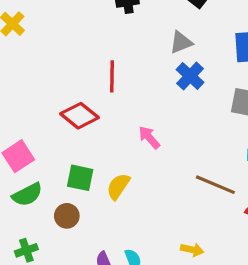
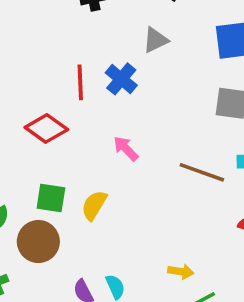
blue cross: (190, 76) -> (121, 79), moved
brown line: (215, 185) -> (202, 172), moved
brown circle: (67, 216) -> (38, 242), size x1.5

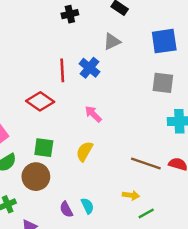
brown line: (202, 172) -> (146, 163), moved
yellow semicircle: (94, 205) -> (84, 151), moved

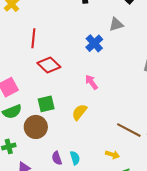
red line: (62, 70) -> (33, 38), moved
green square: (44, 148) -> (46, 104), turned -30

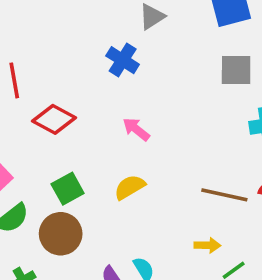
yellow semicircle: (79, 112) -> (130, 187), turned 36

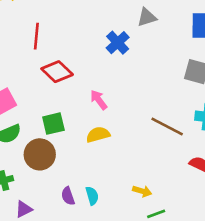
pink arrow: (136, 129) -> (99, 100), moved
brown line: (224, 195) -> (167, 126), moved

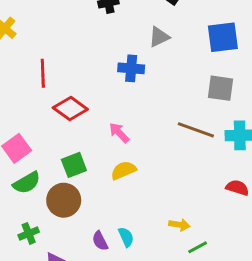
blue cross: (118, 43) -> (131, 68), turned -35
brown line: (167, 126) -> (196, 130), moved

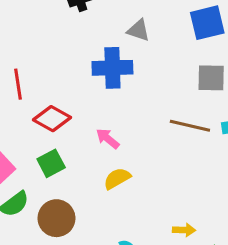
gray triangle: (159, 37) -> (138, 30), turned 50
blue cross: (131, 68) -> (112, 68), size x1.4
green square: (74, 165) -> (51, 163), moved

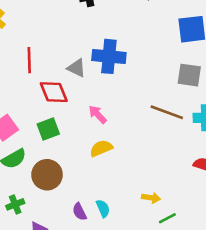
gray triangle: (138, 30) -> (77, 68), moved
red diamond: (52, 119) -> (54, 92), turned 32

